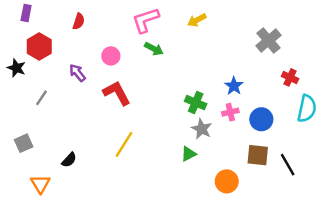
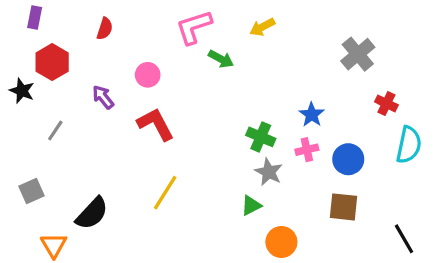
green arrow: (154, 49) -> (221, 59), moved
black semicircle: (69, 160) -> (92, 213), size x1.6
black line: (288, 165) -> (404, 239), moved
orange circle: (227, 181) -> (281, 242), moved

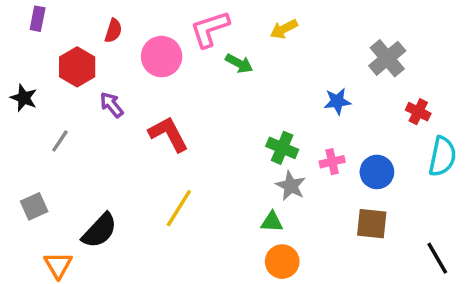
red hexagon: (52, 62) -> (77, 67), moved
pink circle: (148, 75) -> (162, 57), moved, size x1.5
blue star: (312, 115) -> (337, 101), moved, turned 30
green triangle: (251, 205) -> (272, 222), turned 30
orange circle: (281, 242) -> (282, 262), moved

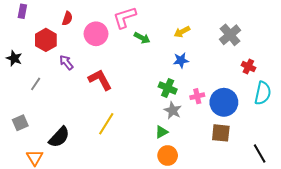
yellow arrow: (284, 29) -> (182, 32), moved
blue star: (337, 101) -> (181, 60), moved
blue circle: (377, 172) -> (224, 102), size x1.4
green triangle: (272, 222) -> (161, 132), turned -32

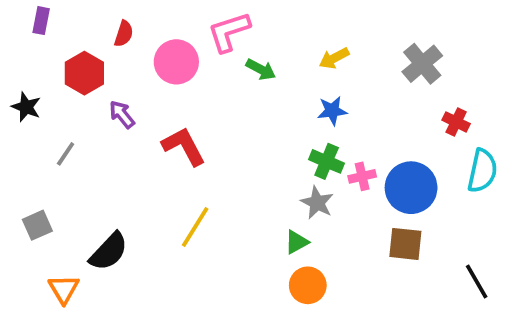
green cross: (168, 88) -> (327, 161), moved

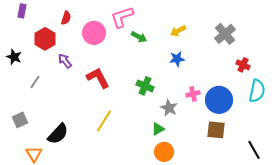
green cross: (327, 161) -> (145, 86), moved

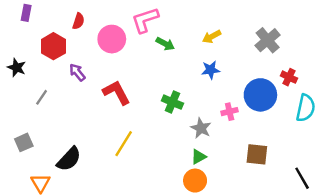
blue circle: (219, 100) -> (260, 95), moved
green triangle: (158, 129) -> (199, 157), moved

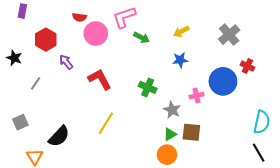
red semicircle: (78, 21) -> (79, 17), moved, turned 80
cyan semicircle: (306, 108) -> (262, 122), moved
brown square: (257, 154) -> (191, 132), moved

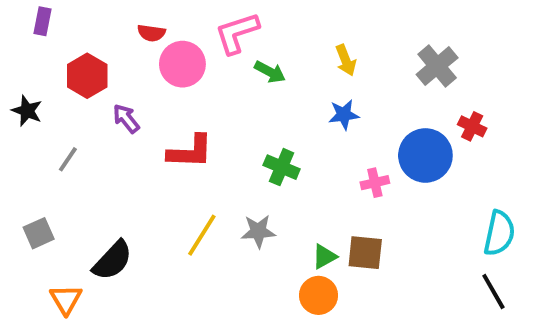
yellow arrow: (181, 31) -> (346, 60), turned -84
red L-shape: (100, 79) -> (190, 152), turned 120
gray star: (172, 110) -> (258, 231), moved, turned -30

